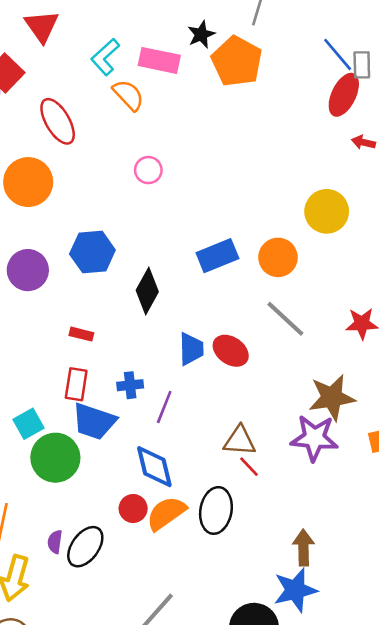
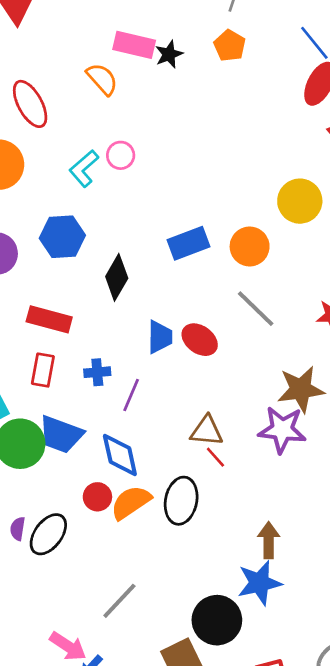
black star: (201, 34) -> (169, 54), moved
cyan L-shape: (105, 57) -> (84, 168), moved
orange pentagon: (237, 61) -> (230, 46), moved, size x0.6
red rectangle: (81, 334) -> (49, 319), size x1.8
blue trapezoid: (94, 421) -> (61, 434), moved

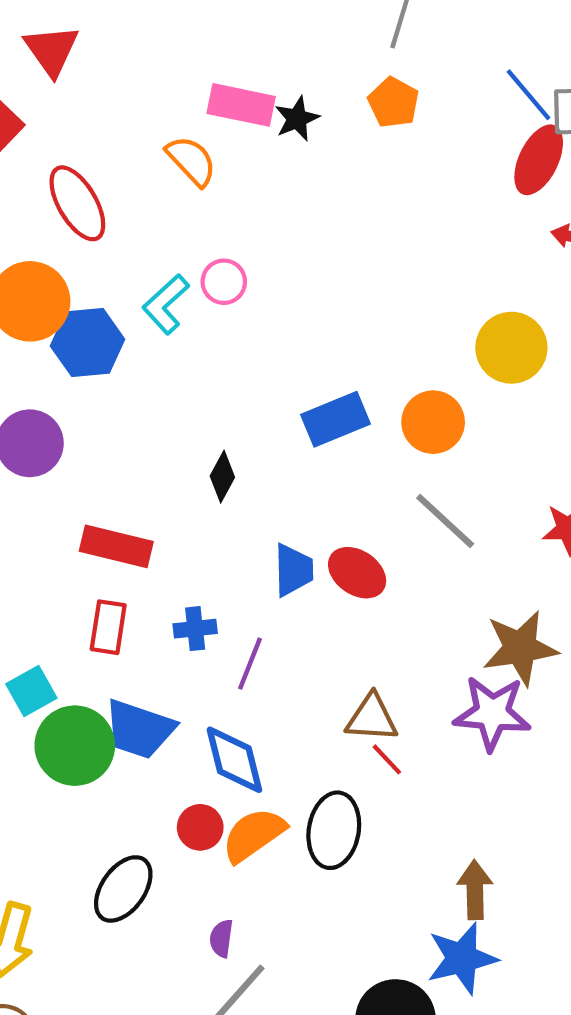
blue hexagon: (62, 237) -> (88, 343), moved
black diamond: (117, 277) -> (222, 477), size x0.7
purple semicircle: (18, 529) -> (221, 938), moved

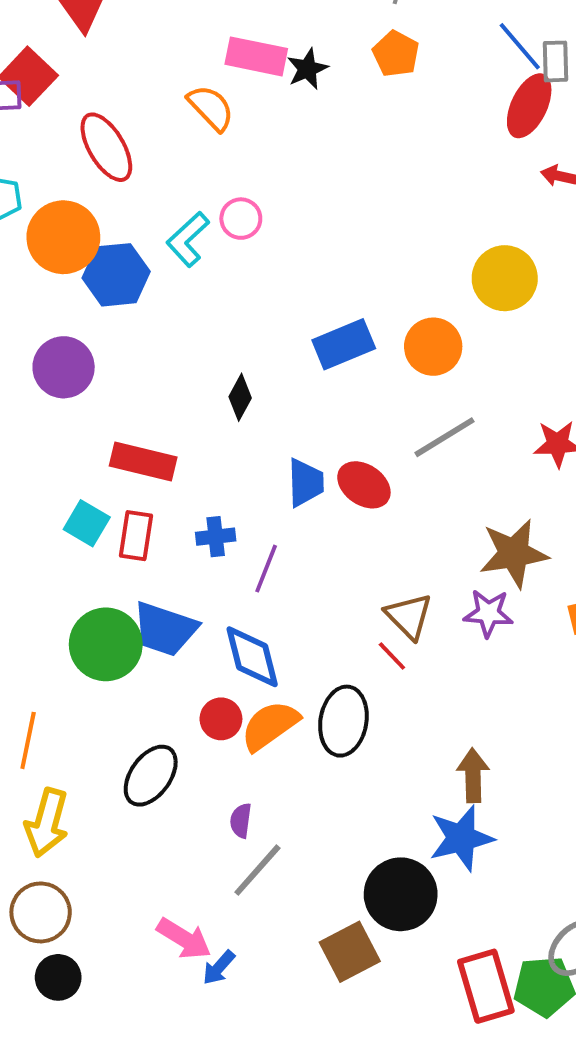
gray line: (445, 521) -> (445, 437), turned -74
cyan square: (31, 691) -> (87, 523), moved, turned -30
purple star: (492, 713) -> (488, 613), size x0.7
brown triangle: (372, 718) -> (409, 616), moved, turned 42

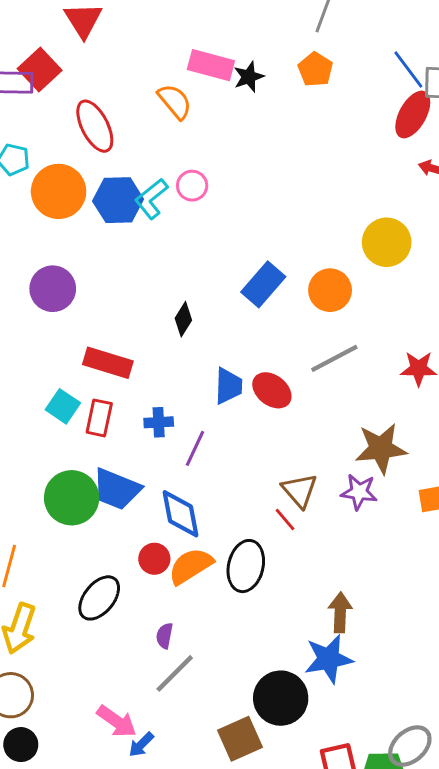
blue hexagon: (116, 275) -> (118, 200), moved
blue rectangle: (344, 344) -> (263, 284), turned -30

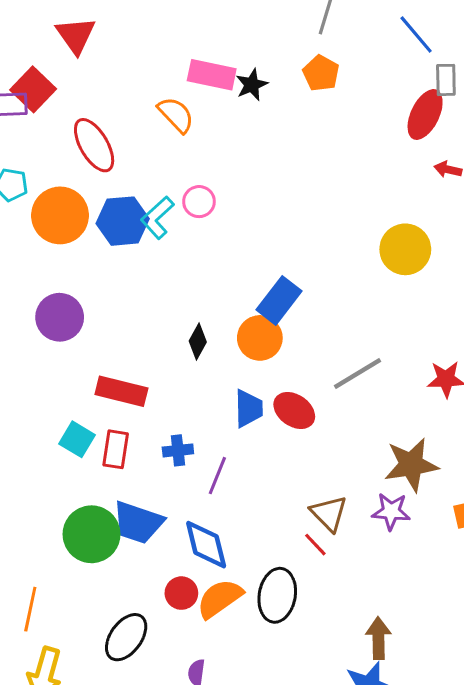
blue line: (408, 69) -> (416, 34), moved
orange circle: (330, 290) -> (260, 338), moved

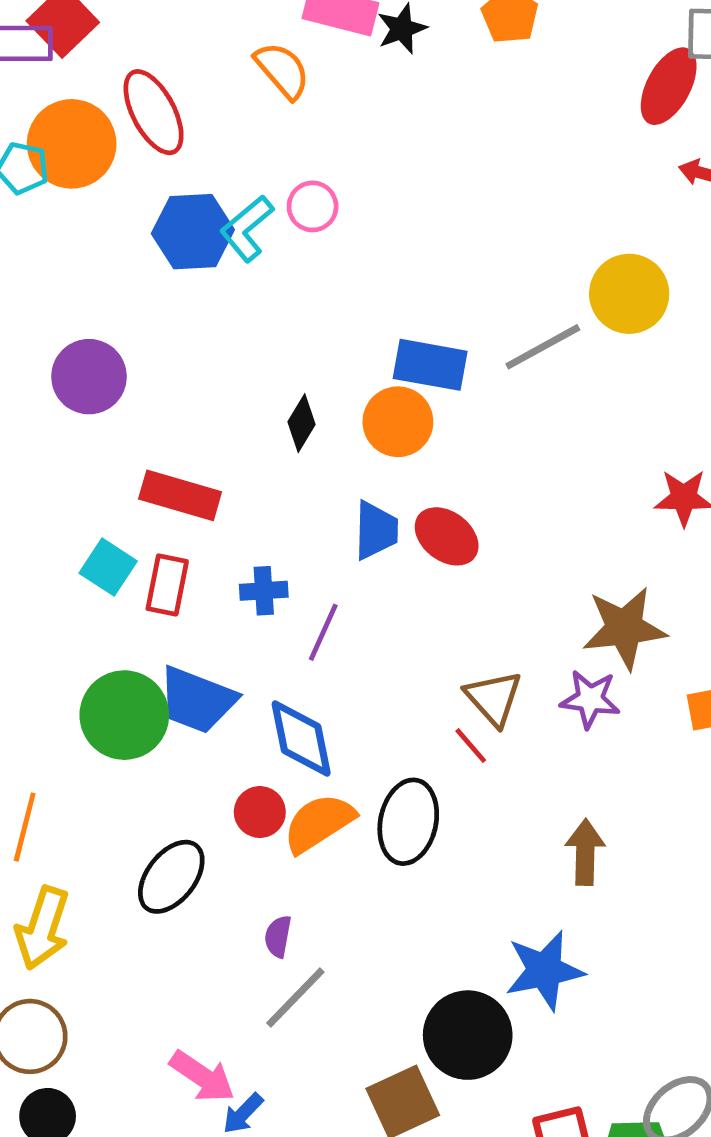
orange circle: (60, 215) -> (72, 144), moved
blue rectangle: (279, 300) -> (430, 365), turned 60
gray line: (358, 374) -> (543, 347), moved
brown arrow: (378, 638) -> (585, 852), moved

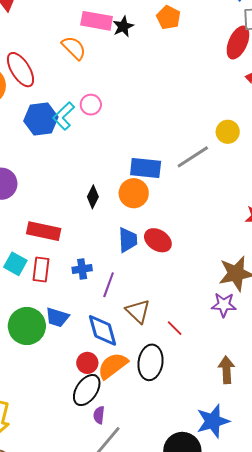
yellow circle: (629, 294) -> (228, 132), size x0.7
brown triangle: (494, 698) -> (138, 311), moved
blue trapezoid: (197, 700) -> (57, 317), size x0.7
black ellipse: (171, 877) -> (87, 390), moved

